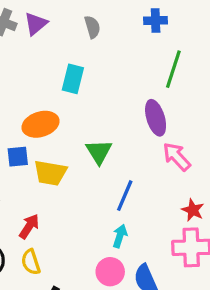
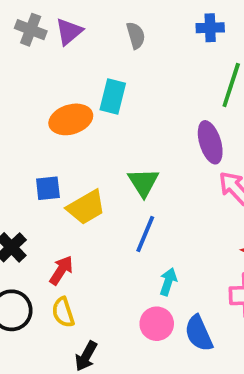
orange ellipse: (41, 124) -> (71, 119), moved
yellow trapezoid: (50, 173) -> (86, 207), turned -40
blue line: (125, 196) -> (145, 234), moved

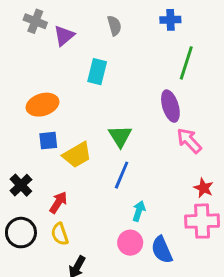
purple triangle: (69, 32) -> (64, 36), moved
orange ellipse: (71, 119) -> (42, 105), moved

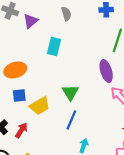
red arrow: (58, 202) -> (21, 130), moved

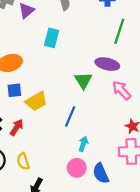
purple ellipse: (106, 71) -> (107, 64), turned -60
green triangle: (70, 92) -> (83, 80), moved

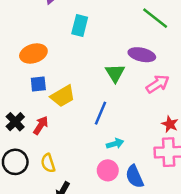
green line: (119, 31) -> (155, 18), turned -70
pink arrow: (122, 90) -> (158, 84), turned 100
cyan arrow: (83, 144) -> (115, 144), turned 56

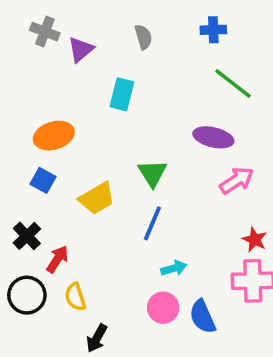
green triangle: (115, 73) -> (152, 173), moved
blue square: (38, 84) -> (43, 180), moved, turned 35
red arrow: (41, 125) -> (57, 259), moved

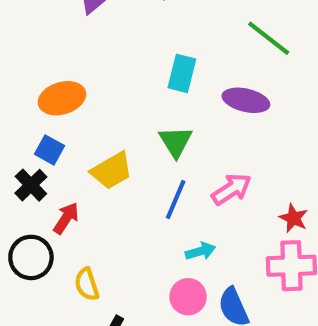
cyan rectangle: (122, 94) -> (182, 73), moved
pink arrow: (237, 180) -> (231, 189), moved
black cross: (27, 236) -> (31, 185), moved
red arrow: (57, 259) -> (66, 218), moved
black circle: (27, 295) -> (31, 257), moved

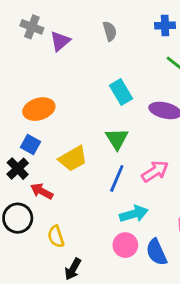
cyan rectangle: (182, 73) -> (121, 92), turned -45
red arrow: (66, 218) -> (42, 191), turned -95
cyan arrow: (200, 251) -> (134, 214), size x1.4

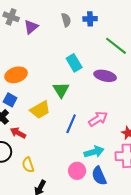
blue cross: (165, 25) -> (90, 19), moved
green triangle: (117, 139) -> (61, 90), moved
cyan arrow: (134, 214) -> (94, 152), moved

